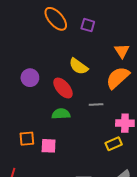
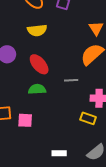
yellow semicircle: (78, 66) -> (37, 30), moved, turned -42
yellow rectangle: (114, 144) -> (88, 118), turned 42

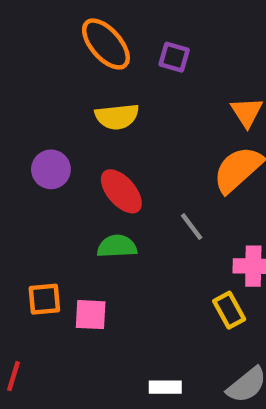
gray line: (71, 80) -> (192, 227), turned 56
yellow rectangle: (88, 118) -> (229, 310), turned 42

